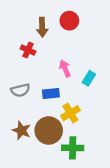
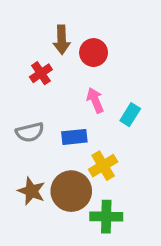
red circle: (69, 21) -> (94, 53), moved
red cross: (28, 50) -> (41, 73), turned 32

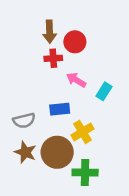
red cross: (41, 73) -> (53, 58), moved, turned 30
pink arrow: (95, 100) -> (76, 80), turned -36
gray semicircle: (30, 132) -> (24, 121), moved

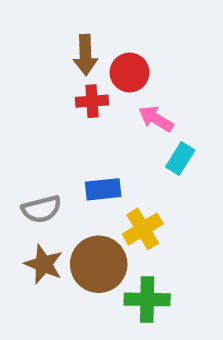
pink arrow: (76, 80) -> (156, 119), moved

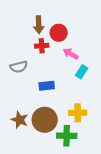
gray semicircle: (41, 209) -> (19, 67), moved
yellow cross: (143, 229) -> (78, 113), moved, turned 30

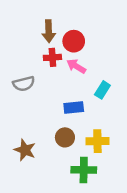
pink arrow: (71, 54) -> (76, 66), moved
blue rectangle: (47, 86) -> (74, 107), moved
brown circle: (45, 120) -> (65, 137), moved, size x0.6

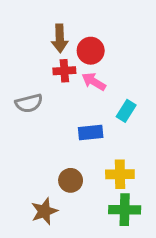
brown circle: (65, 137) -> (71, 180), moved
brown star: (25, 150) -> (44, 211), moved, turned 30
green cross: (84, 170) -> (125, 210), moved

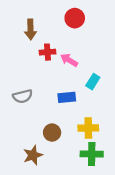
brown arrow: (60, 38) -> (31, 29), moved
red circle: (91, 51) -> (75, 18), moved
gray semicircle: (29, 103) -> (23, 96), moved

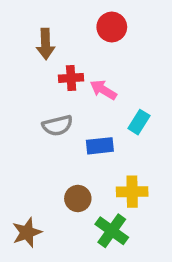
gray semicircle: (23, 96) -> (57, 125), moved
green cross: (92, 154) -> (112, 231), moved, turned 35
brown star: (33, 155) -> (27, 232), moved

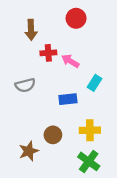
gray semicircle: (57, 125) -> (25, 85), moved
green cross: (112, 231) -> (89, 161), moved
brown star: (27, 232) -> (29, 151), moved

